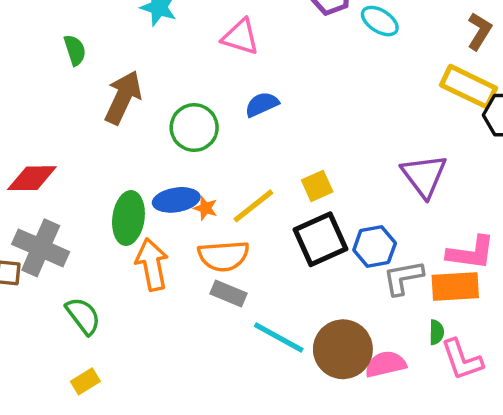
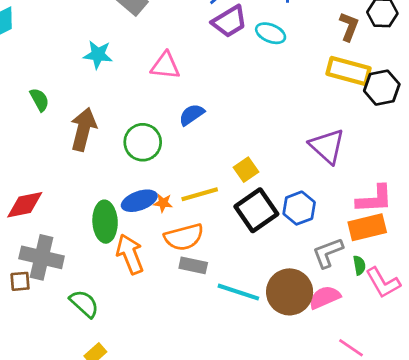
yellow line: (253, 206) -> (200, 194), turned 33
gray L-shape: (403, 278) -> (328, 253), moved

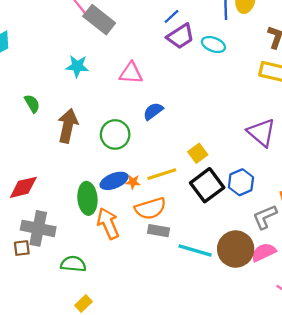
green semicircle: (84, 304) -> (73, 264), turned -35

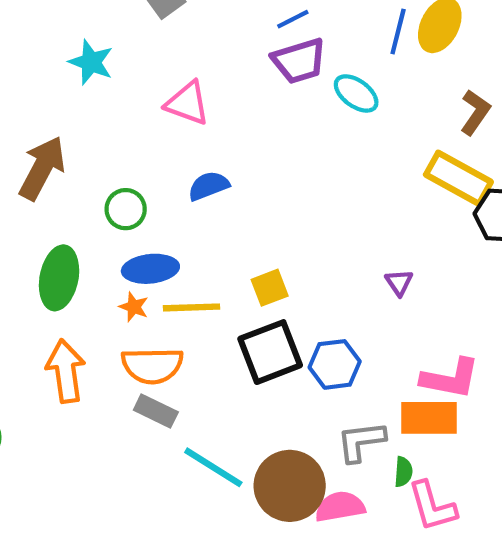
purple triangle: (261, 132) -> (399, 282), size x0.5
green circle: (115, 134) -> (126, 209), size x0.7
blue ellipse: (114, 181) -> (150, 269), moved
green ellipse: (87, 198) -> (59, 278), moved

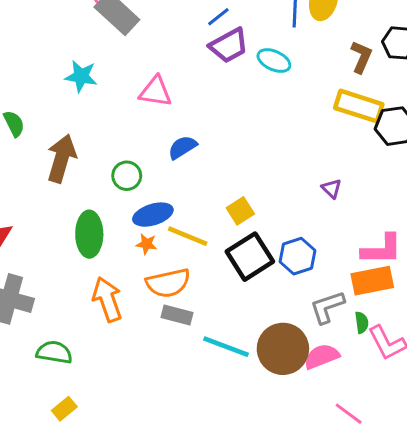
yellow line: (191, 307) -> (188, 236), turned 36

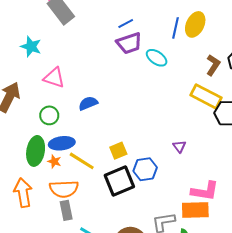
pink triangle: (155, 92) -> (54, 78), moved
green ellipse: (89, 234) -> (36, 151), moved
blue hexagon: (297, 256) -> (145, 169), moved
gray rectangle: (177, 315) -> (66, 210), turned 54

